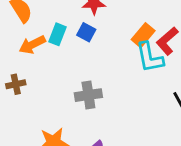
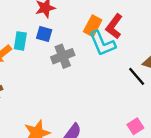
gray cross: (88, 95) -> (63, 56), moved

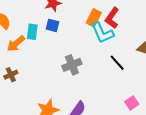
gray cross: (63, 56) -> (72, 65), moved
black line: (137, 76) -> (117, 63), moved

